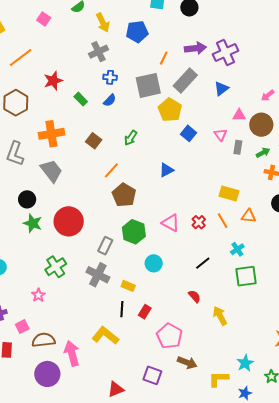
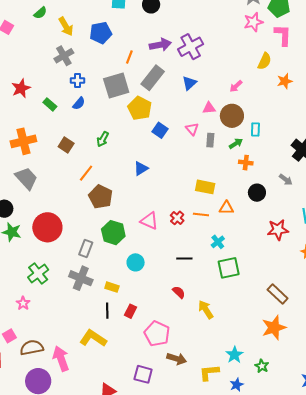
orange line: (223, 221) -> (201, 214), turned -49
black line: (203, 263) -> (184, 258), turned 42

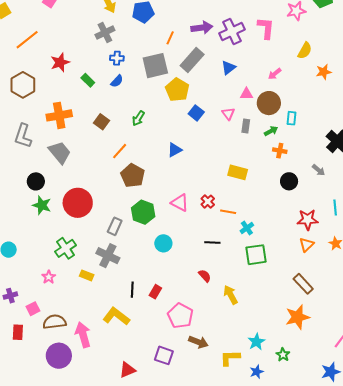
pink L-shape: (283, 35) -> (266, 28), moved
orange triangle: (226, 208) -> (307, 245), moved, turned -49
orange line: (201, 214) -> (228, 212), moved
yellow rectangle: (112, 287) -> (87, 275), moved

